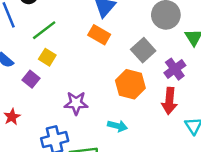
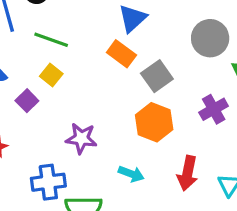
green line: (44, 30) -> (51, 40), turned 50
gray square: (143, 50) -> (157, 76), moved
red arrow: (169, 101) -> (188, 173), moved

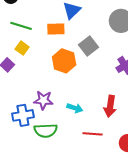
orange rectangle: (121, 54) -> (56, 29), moved, turned -36
orange hexagon: (154, 122) -> (64, 61), moved
purple star: (81, 138) -> (43, 100), moved

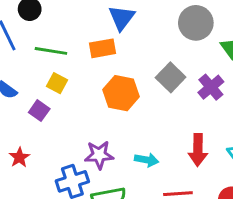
gray square: (89, 46) -> (171, 77), moved

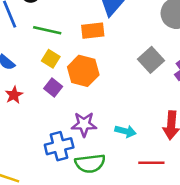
orange hexagon: (121, 93) -> (83, 71), moved
purple square: (39, 111) -> (53, 88), moved
red star: (19, 157) -> (14, 95), moved

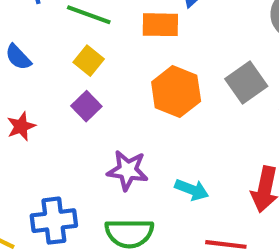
orange hexagon: (83, 71) -> (176, 92), moved
red star: (14, 95) -> (21, 126), moved
blue cross: (59, 146) -> (54, 221), moved

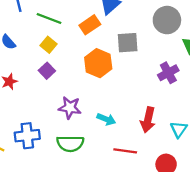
orange rectangle: (160, 25) -> (90, 25), turned -36
gray square: (246, 82) -> (128, 43), moved, turned 30

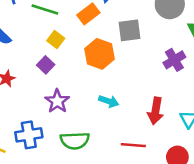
yellow square: (49, 45) -> (56, 39), moved
purple star: (70, 108) -> (57, 101), moved, turned 30
cyan arrow: (106, 119) -> (109, 101), moved

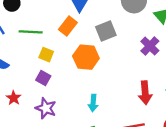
purple star: (57, 101) -> (46, 108), moved
cyan arrow: (109, 101) -> (93, 103), moved, turned 91

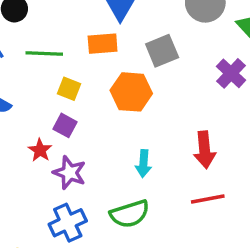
orange rectangle: (68, 26) -> (103, 44), turned 48
red arrow: (145, 93) -> (205, 150), moved
red star: (14, 98) -> (40, 150), moved

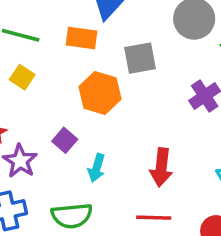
yellow square: (69, 89) -> (22, 77), moved
purple square: (65, 125) -> (65, 140), moved

